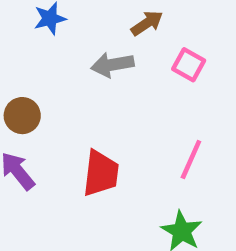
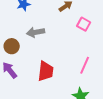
gray arrow: (112, 65) -> (36, 32), moved

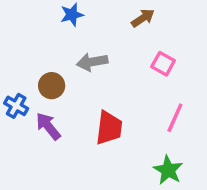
pink square: (84, 24) -> (163, 64), moved

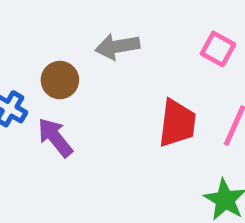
red trapezoid: (109, 128) -> (177, 123), moved

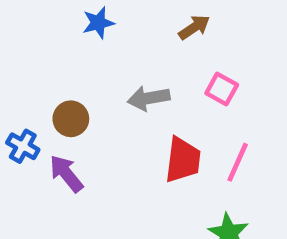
gray arrow: (117, 47) -> (149, 98), moved

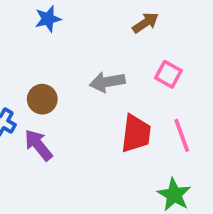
blue star: (98, 23) -> (48, 19), moved
pink line: (238, 162) -> (182, 135), turned -44

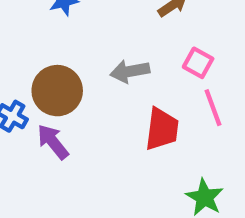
brown circle: (42, 99) -> (57, 91), size x1.5
pink line: (182, 135) -> (213, 108), moved

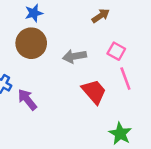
brown circle: (57, 91) -> (31, 43), moved
red trapezoid: (162, 129) -> (94, 92), turned -48

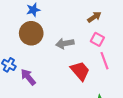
brown arrow: (101, 16) -> (94, 17), moved

